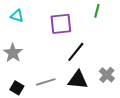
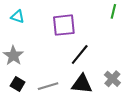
green line: (97, 11) -> (113, 11), moved
black square: (17, 88) -> (18, 84), moved

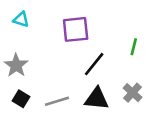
green line: (113, 11) -> (134, 47), moved

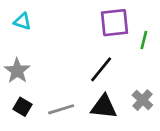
purple square: (76, 29) -> (114, 23), moved
green line: (134, 47) -> (144, 40), moved

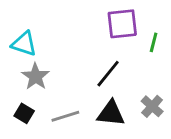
cyan triangle: (22, 21) -> (24, 44), moved, size x1.4
gray star: (17, 71) -> (36, 76), moved

